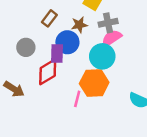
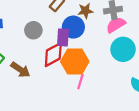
cyan circle: (102, 56) -> (123, 49), moved
orange hexagon: (94, 83) -> (75, 61), moved

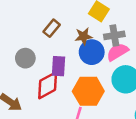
blue circle: (73, 27) -> (92, 52), moved
orange hexagon: (75, 61) -> (88, 91), moved

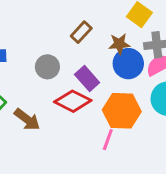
purple rectangle: (58, 66) -> (87, 79), turned -48
red diamond: (48, 85) -> (73, 101), turned 52

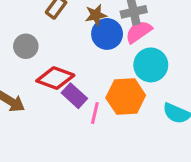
purple rectangle: (87, 79) -> (74, 96), moved
orange hexagon: (122, 111) -> (126, 96), moved

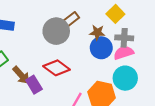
gray circle: (26, 46) -> (56, 31), moved, size x1.5
purple rectangle: (74, 96) -> (34, 85), moved

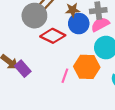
red diamond: (57, 68) -> (53, 36), moved

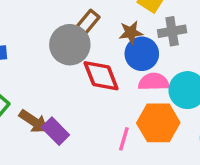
pink semicircle: (100, 24) -> (154, 82), moved, turned 30
red diamond: (53, 36) -> (101, 76), turned 45

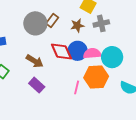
gray circle: (70, 45) -> (35, 23), moved
blue circle: (142, 54) -> (78, 51), moved
brown arrow: (34, 121) -> (35, 61), moved

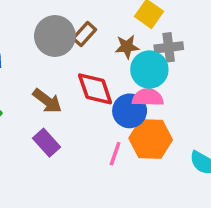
blue circle: (78, 51) -> (130, 111), moved
cyan circle: (112, 57) -> (149, 70), moved

